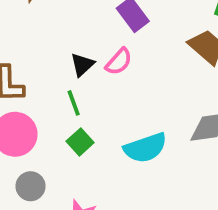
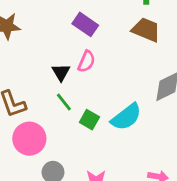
green square: (80, 142) -> (89, 120), moved

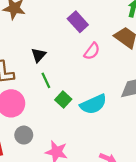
pink semicircle: (86, 61) -> (92, 51), moved
black triangle: (61, 72) -> (39, 55), moved

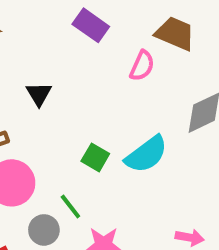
pink semicircle: (92, 51) -> (142, 66), moved
green line: (46, 80) -> (70, 206), moved

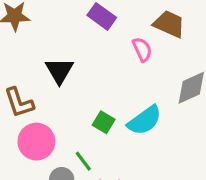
pink semicircle: (142, 66) -> (142, 49), turned -50
black triangle: (39, 94) -> (59, 71), size x1.4

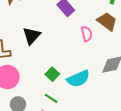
green line: (83, 161) -> (51, 98), moved, turned -32

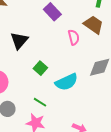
green square: (52, 74) -> (40, 68), moved

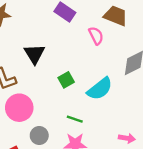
green square: (40, 68) -> (66, 80), turned 32

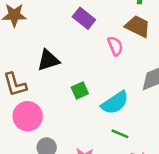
black triangle: (34, 54) -> (48, 60), turned 40
green line: (75, 119) -> (120, 134), moved

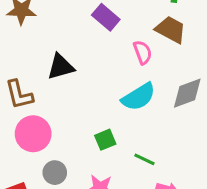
green square: (80, 90) -> (105, 140), moved
cyan semicircle: (115, 103) -> (139, 97), moved

